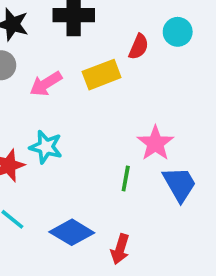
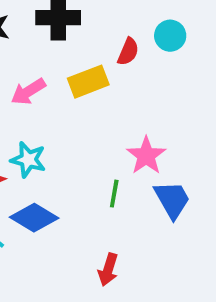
blue diamond: (72, 232) -> (34, 218), moved

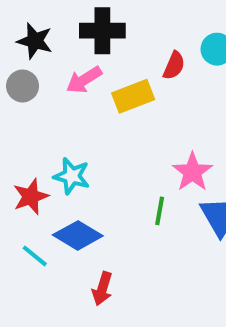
pink arrow: (28, 92) -> (84, 80), moved
red arrow: (108, 270) -> (102, 289), moved

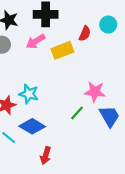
pink star: (192, 172) -> (95, 92), turned -30
green line: (160, 211) -> (77, 113), turned 32

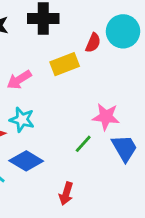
cyan circle: (108, 25) -> (123, 31), size x1.5
pink arrow: (36, 41) -> (19, 80), moved
red arrow: (46, 155) -> (66, 194), moved

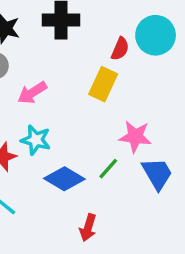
yellow rectangle: (65, 64) -> (103, 84), moved, turned -44
blue diamond: (26, 161) -> (64, 179), moved

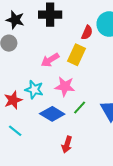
pink arrow: (32, 93) -> (50, 60), moved
pink star: (135, 137) -> (65, 86), moved

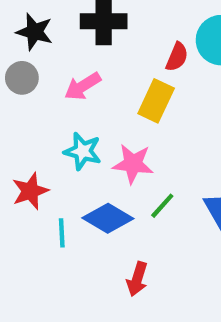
pink arrow: (50, 60) -> (83, 86), moved
cyan star: (34, 90) -> (83, 151), moved
cyan line: (15, 131) -> (62, 233), moved, turned 48

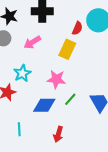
cyan star: (83, 151) -> (22, 73), moved, turned 30
blue diamond: (108, 218) -> (44, 105), turned -30
cyan line: (62, 233) -> (19, 129), moved

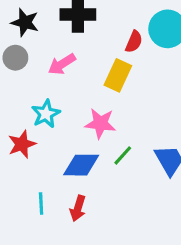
red arrow: (58, 134) -> (78, 208), moved

